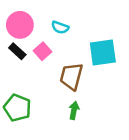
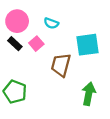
green arrow: (74, 110) -> (89, 94), moved, size x1.5

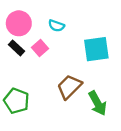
brown trapezoid: (61, 65) -> (69, 87), moved, turned 30
green arrow: (89, 94) -> (98, 103), turned 140

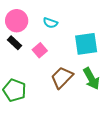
pink square: (40, 48) -> (40, 50), moved
green arrow: (98, 103) -> (91, 79), moved

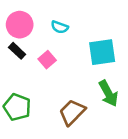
brown trapezoid: (62, 78) -> (72, 112), moved

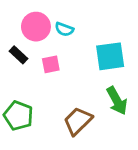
pink circle: (20, 25) -> (36, 27), moved
pink square: (47, 60) -> (51, 64), turned 30

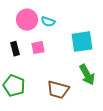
black rectangle: (18, 55) -> (15, 49), moved, turned 32
brown trapezoid: (78, 121) -> (58, 90), turned -120

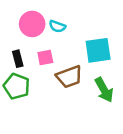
green pentagon: (14, 86) -> (17, 86), moved
brown trapezoid: (58, 90) -> (69, 77), moved, turned -35

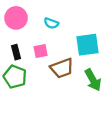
pink circle: (32, 24) -> (16, 18), moved

